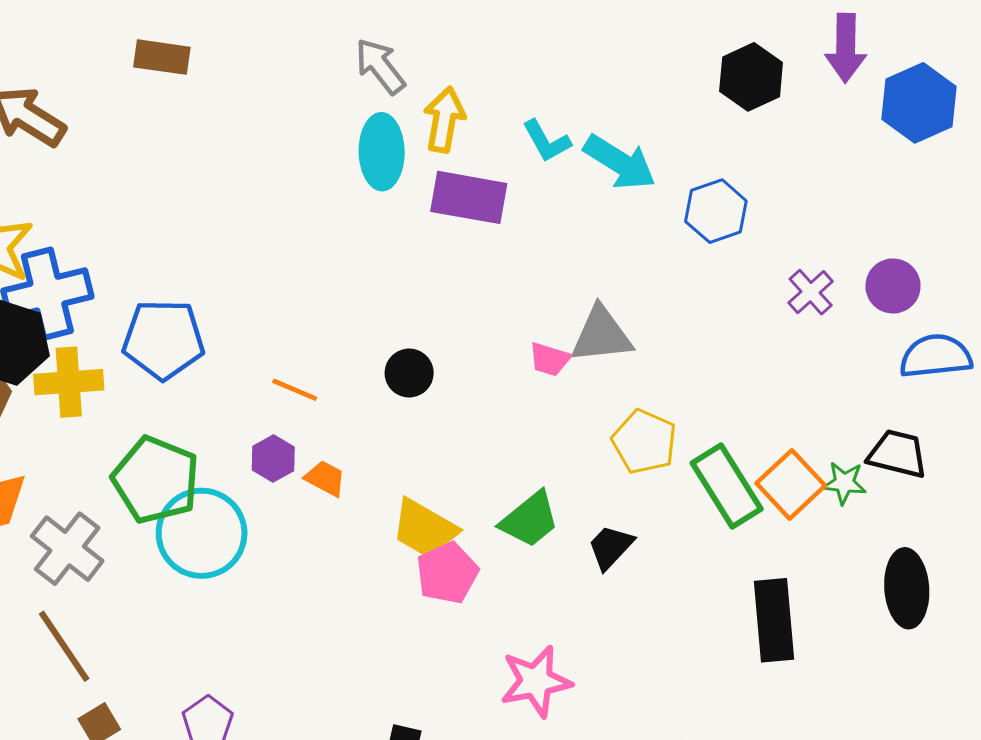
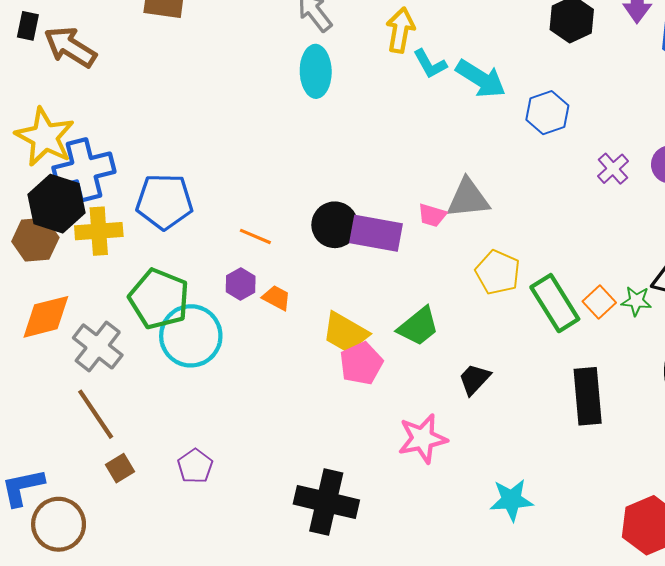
yellow arrow: (444, 120) -> (400, 30), moved
purple rectangle: (469, 197) -> (376, 233), moved
black circle: (409, 373) -> (335, 225), size x1.4
orange square: (791, 484) -> (599, 302), size x0.7
black trapezoid: (611, 547) -> (474, 379), moved

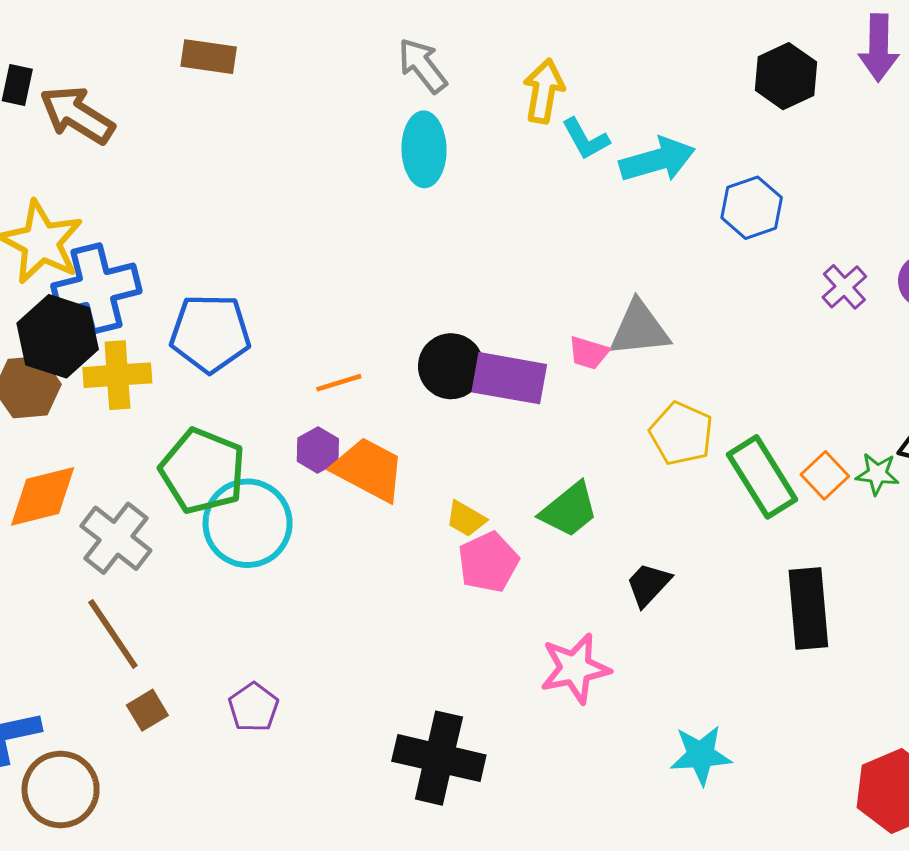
cyan arrow: (481, 79) -> (657, 160), turned -48
orange line: (255, 236) -> (339, 383), turned -40
orange trapezoid: (277, 298) -> (369, 469), size x1.8
yellow trapezoid: (345, 333) -> (466, 519), size x0.6

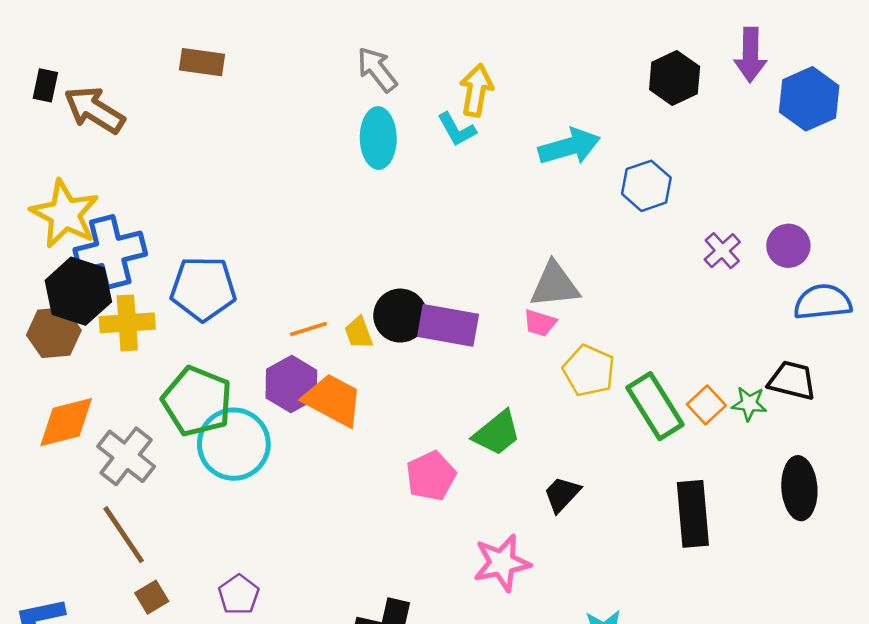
cyan L-shape: (586, 139) -> (457, 129), moved
pink trapezoid: (589, 353) -> (540, 323), moved
purple hexagon: (318, 450) -> (291, 384), size x1.5
yellow trapezoid: (466, 519) -> (359, 333), moved, turned 40

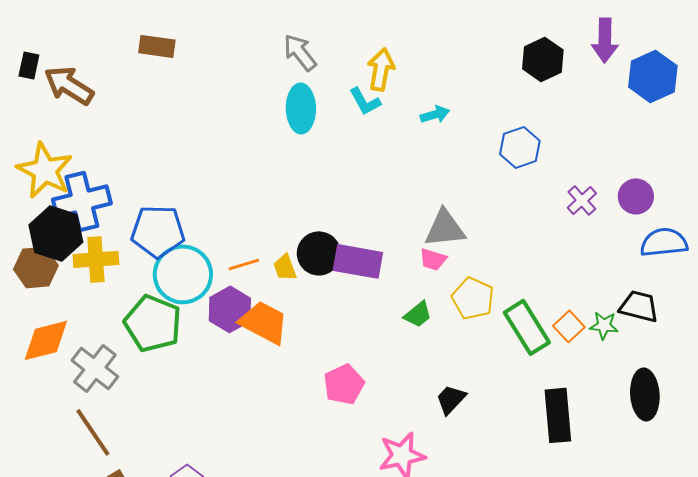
cyan arrow: (569, 147) -> (435, 114), moved, size x0.6
green trapezoid: (497, 433) -> (418, 314), moved, size x0.7
cyan circle: (234, 444) -> (183, 274), moved

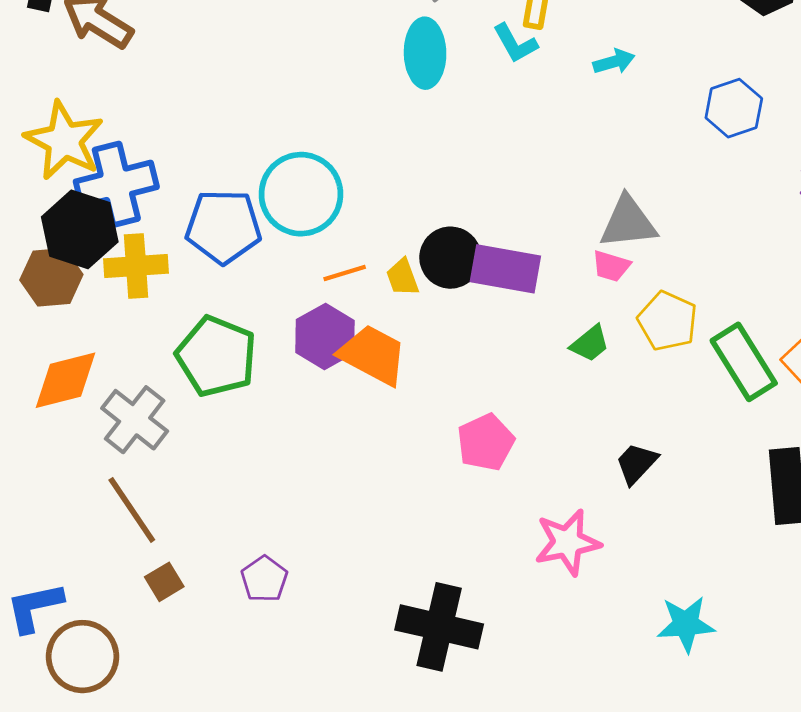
cyan circle: (183, 274) -> (301, 194), moved

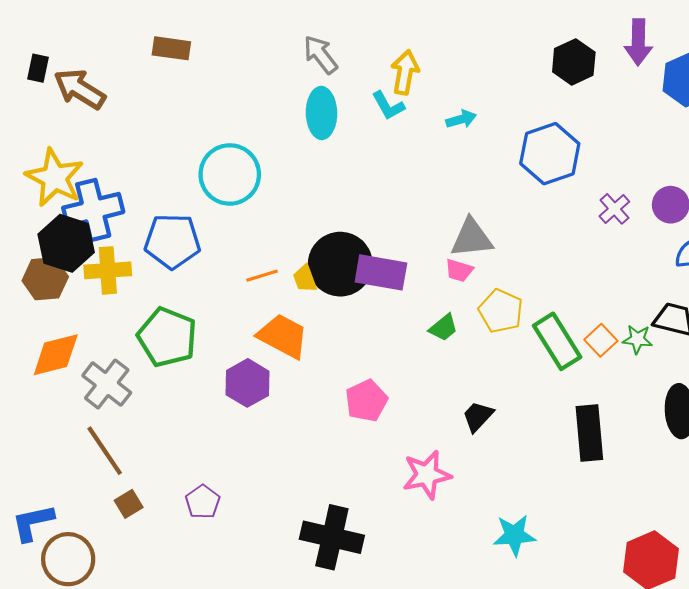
blue hexagon: (734, 108) -> (550, 154), size x1.4
cyan circle: (301, 194) -> (230, 174), moved
black circle: (450, 258) -> (340, 264), size x1.4
purple hexagon: (325, 337) -> (247, 383), moved

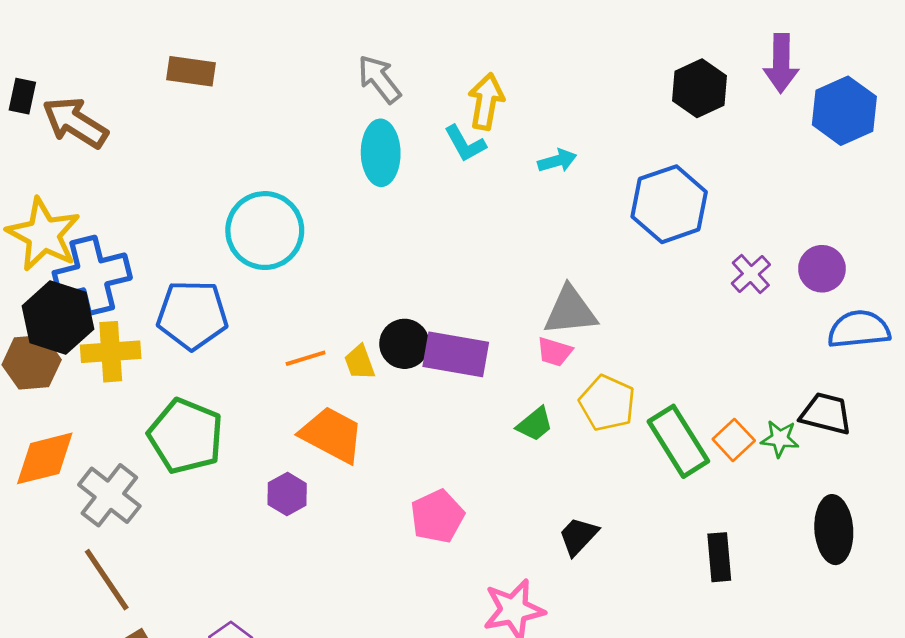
black circle: (340, 264) -> (404, 344), size x0.6
purple hexagon: (247, 383) -> (287, 494), size x0.7
black rectangle: (589, 433) -> (719, 557), size x0.7

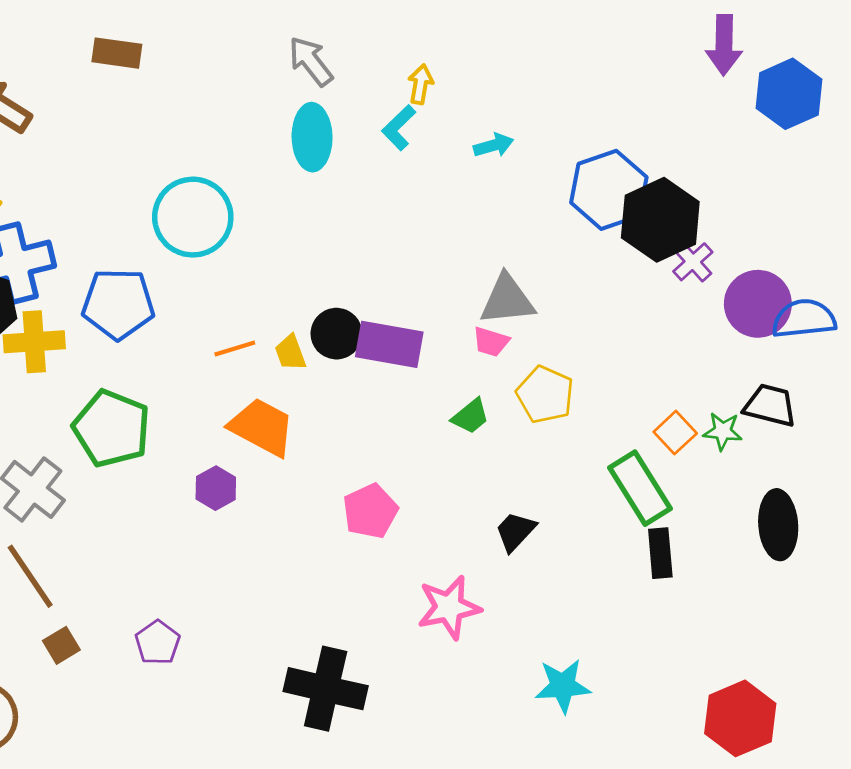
black hexagon: (699, 88) -> (660, 220), moved, size x1.4
yellow arrow: (486, 101) -> (420, 84), size x0.7
cyan L-shape: (465, 144) -> (399, 128), turned 75
purple circle: (822, 269) -> (758, 304), moved, size x1.4
green rectangle: (678, 441) -> (640, 488), moved

